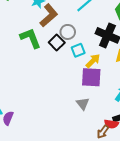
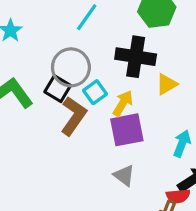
brown L-shape: (49, 15) -> (73, 116), moved
gray circle: (68, 32) -> (71, 67), size x1.5

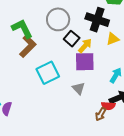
black square: (58, 89) -> (72, 39), moved
cyan square: (95, 92) -> (48, 73), moved, size x1.6
brown L-shape: (73, 116) -> (28, 46), moved

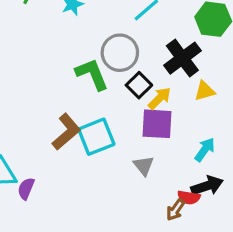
black cross: (97, 20) -> (182, 58), turned 30
green L-shape: (22, 29) -> (92, 74), moved
brown L-shape: (28, 46) -> (66, 132), moved

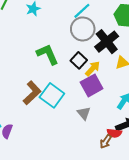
gray circle: (120, 53) -> (83, 29), moved
purple square: (157, 124) -> (92, 85), turned -30
cyan square: (96, 137) -> (52, 95), turned -30

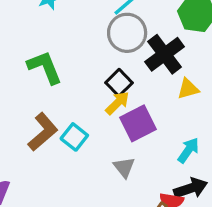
green L-shape: (48, 54) -> (45, 67), moved
yellow arrow: (93, 69) -> (117, 103), moved
cyan square: (52, 95) -> (74, 137), size x0.7

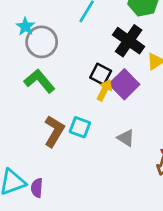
gray circle: (127, 33) -> (42, 42), moved
purple square: (138, 123) -> (124, 84), moved

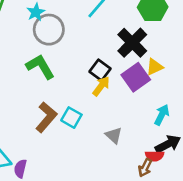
purple square: (124, 84) -> (136, 77), moved

